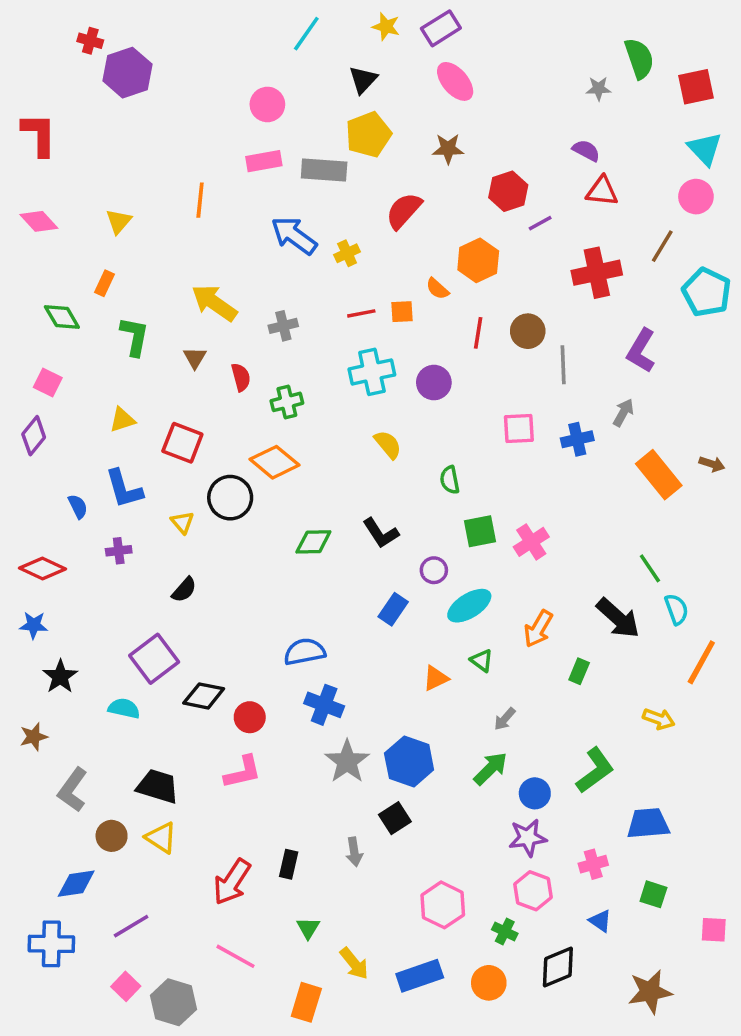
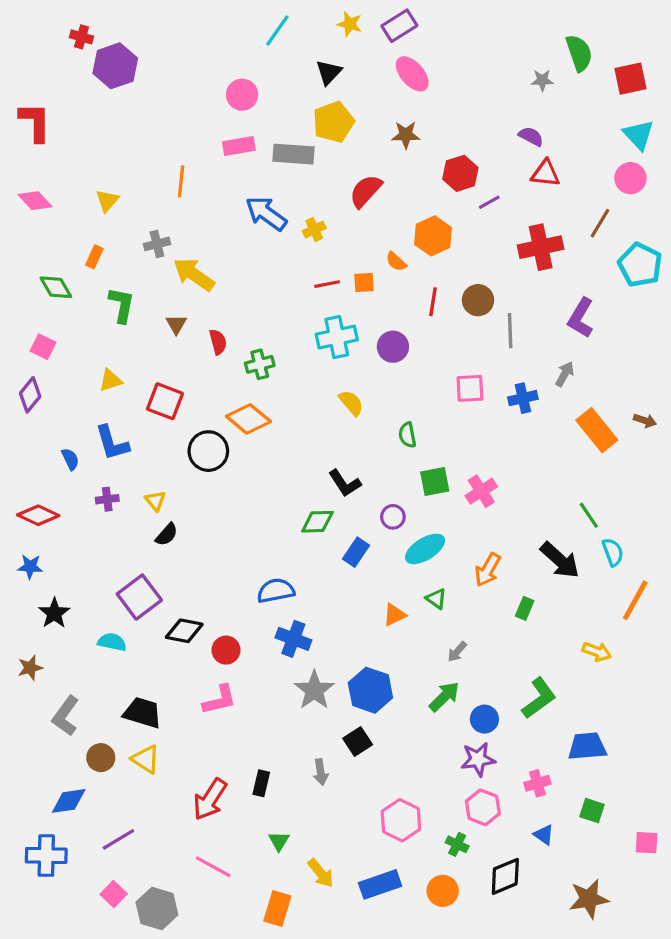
gray cross: (283, 326) -> (157, 244), moved
yellow triangle: (182, 522) -> (155, 501), moved
green diamond: (313, 542) -> (317, 522), moved

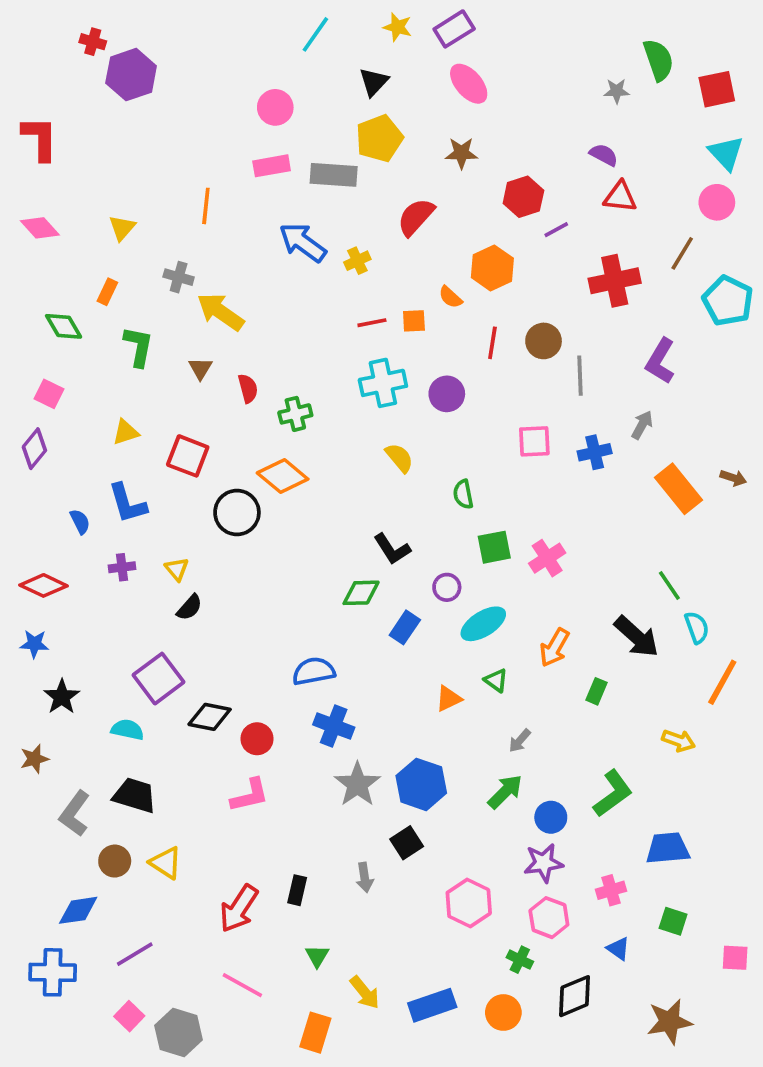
gray cross: (157, 244) -> (179, 277), turned 30
black trapezoid: (143, 713) -> (135, 795), moved
pink hexagon: (401, 820) -> (469, 903), moved

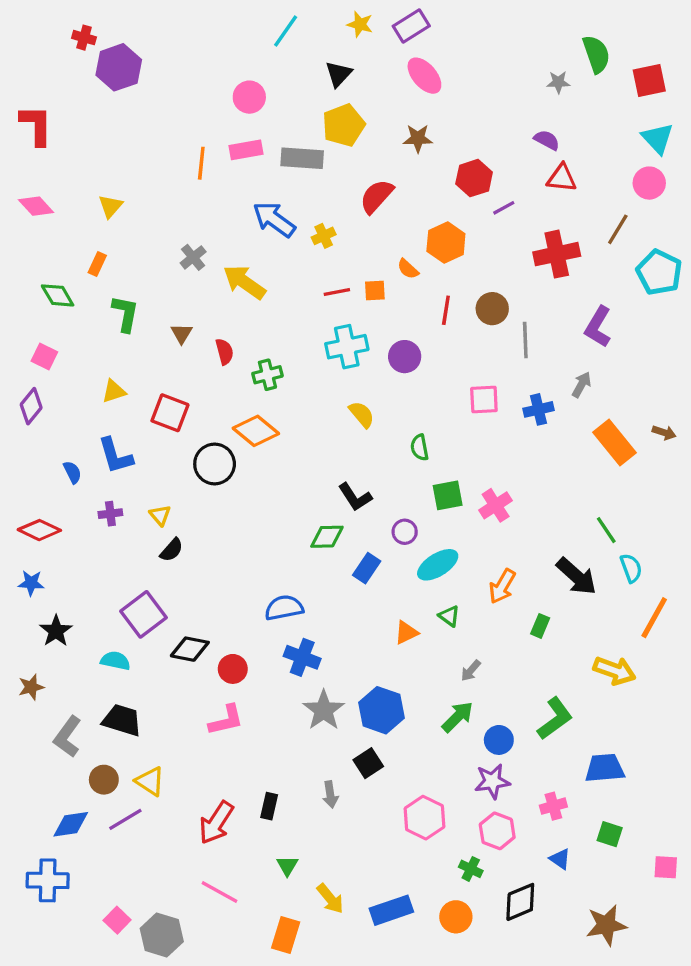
orange line: (206, 206) -> (201, 163), moved
gray cross: (179, 277) -> (193, 257), moved, turned 35
yellow arrow: (221, 312) -> (244, 282), moved
yellow arrow: (679, 741) -> (615, 671), size x1.4
purple line: (135, 954) -> (125, 819), moved

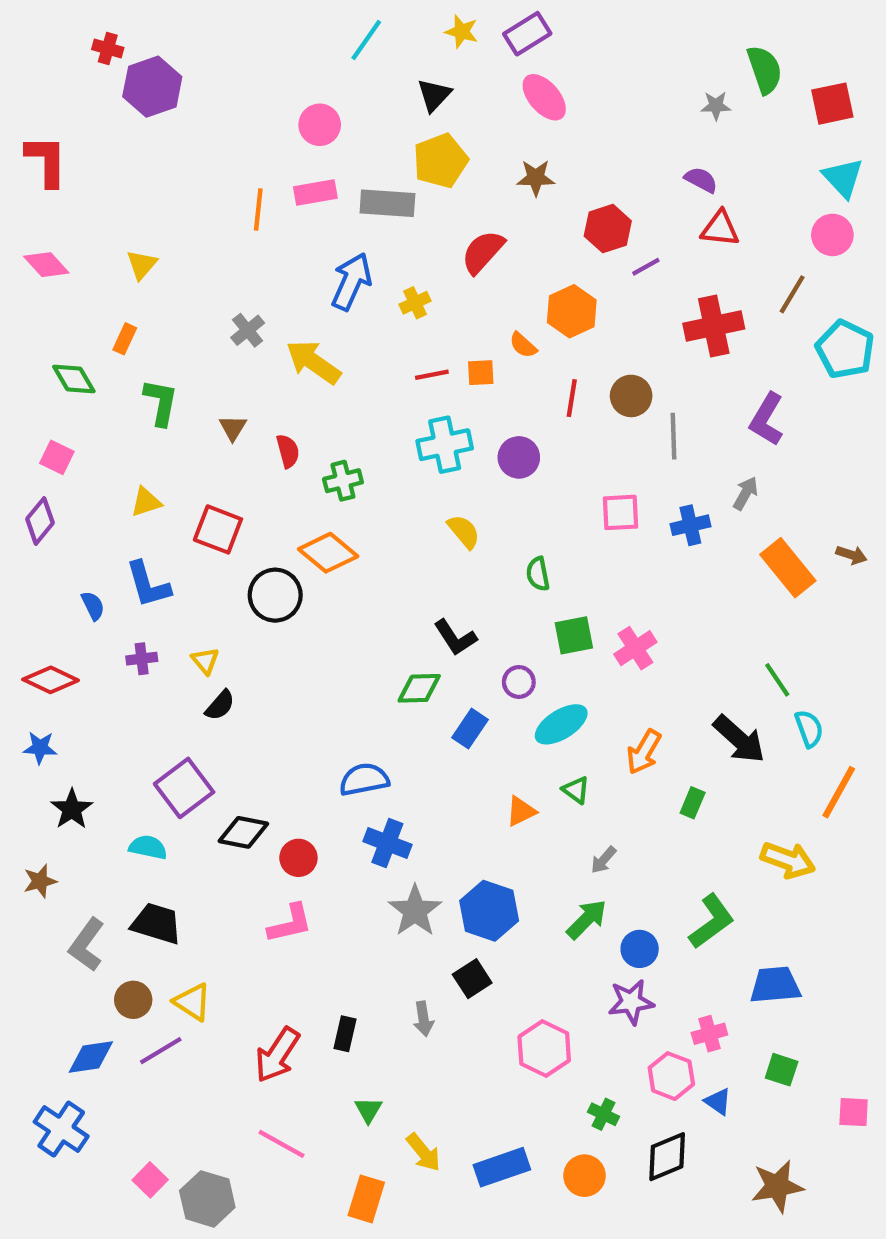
blue arrow: (274, 219) -> (351, 282), turned 78
pink hexagon: (497, 831) -> (671, 1076), moved
blue cross: (48, 880) -> (61, 1129), turned 33

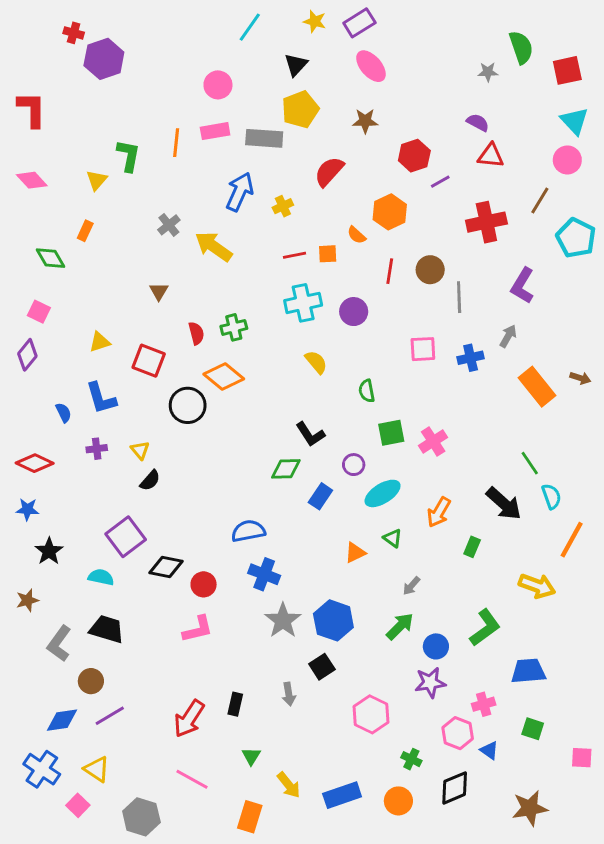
green L-shape: (161, 402) -> (128, 156), moved
red semicircle: (288, 451) -> (196, 333), moved
yellow triangle: (193, 1002) -> (97, 769), moved
pink square: (150, 1180) -> (78, 805), moved

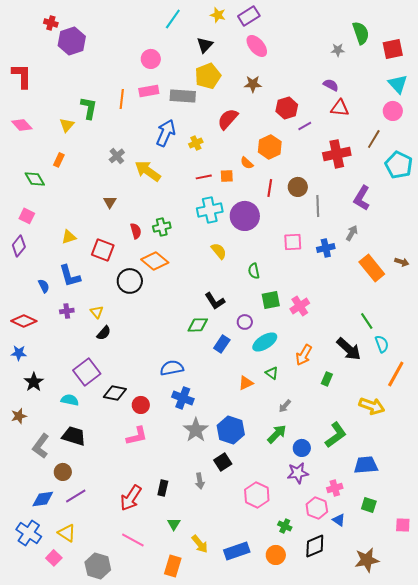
purple circle: (354, 312) -> (245, 216), size x1.5

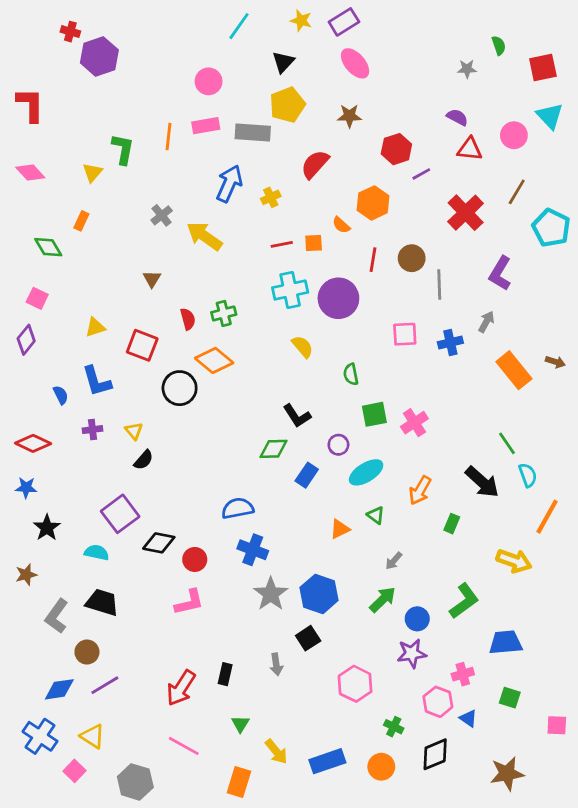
green semicircle: (361, 33) -> (499, 45), size x0.6
pink circle: (393, 111) -> (514, 135), moved
red cross: (337, 154) -> (466, 213), turned -32

